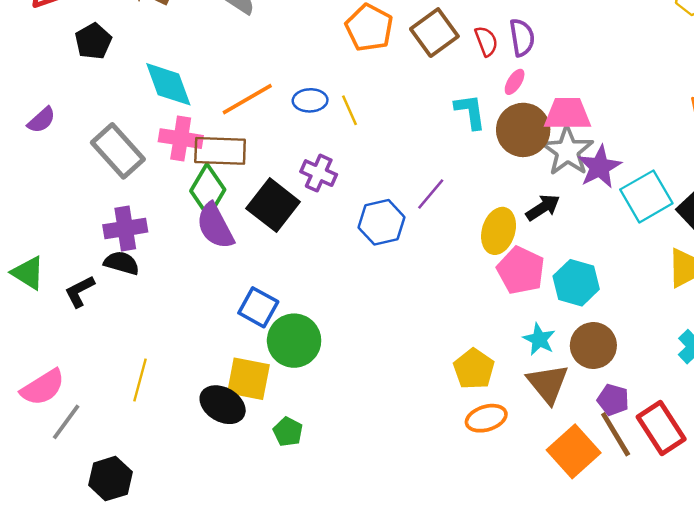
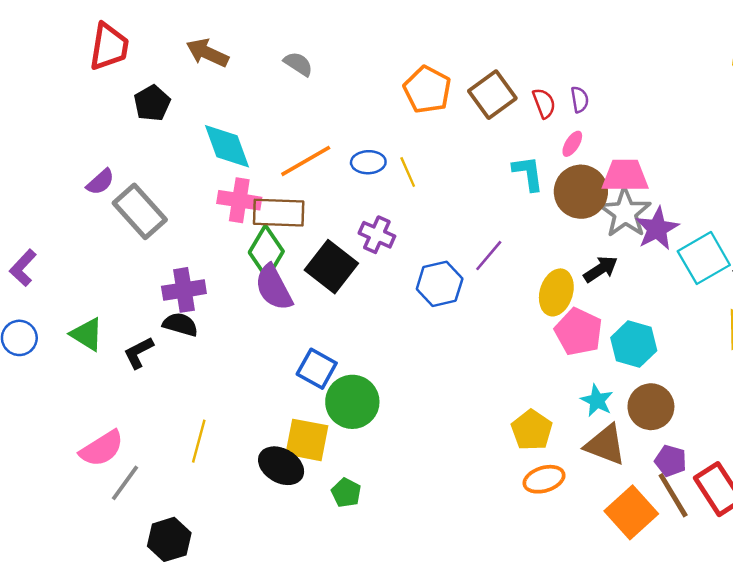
purple semicircle: (522, 38) -> (580, 100), size x0.7
gray rectangle: (118, 151) -> (140, 211), moved
brown triangle: (548, 384) -> (605, 445), turned -30

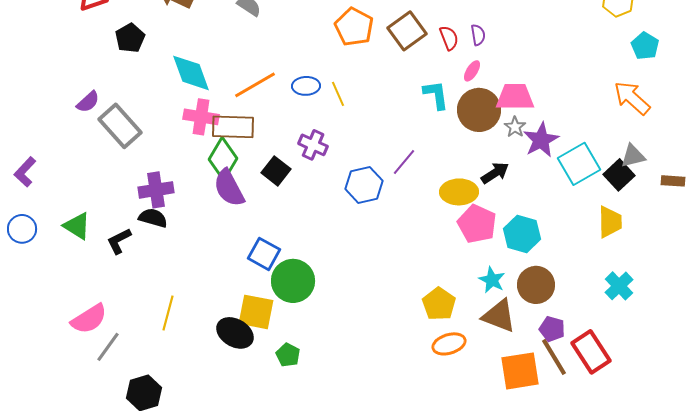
gray star: (625, 213) -> (515, 127), size x0.5
black square: (331, 267) -> (276, 171), size x0.7
yellow ellipse: (556, 292) -> (459, 192), turned 72
orange square: (631, 512) -> (520, 371), turned 33

